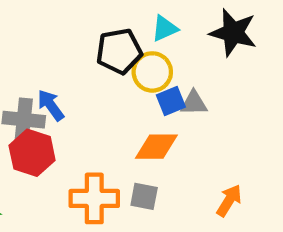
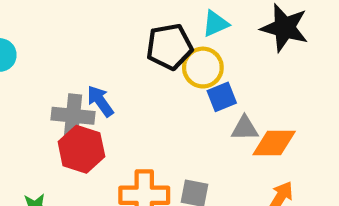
gray triangle: (194, 103) -> (245, 128), moved
orange diamond: (156, 147) -> (274, 143), moved

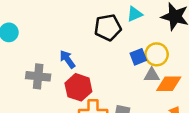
yellow circle: (203, 68) -> (157, 54), moved
gray cross: (73, 116) -> (38, 76), moved
red hexagon: (81, 149) -> (78, 87), moved

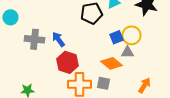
gray cross: (38, 76) -> (34, 39), moved
orange diamond: (169, 84) -> (111, 63), moved, turned 40

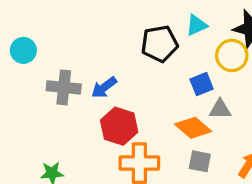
yellow circle: (131, 35) -> (232, 55), moved
blue arrow: (58, 39) -> (104, 87), turned -91
gray square: (103, 83) -> (200, 161), moved

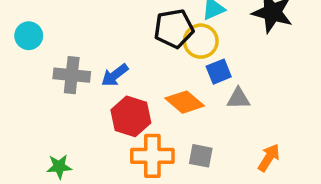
yellow circle: (232, 55) -> (201, 41), moved
orange diamond: (193, 128) -> (185, 102), moved
gray square: (200, 161) -> (201, 156), moved

